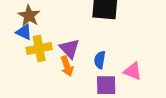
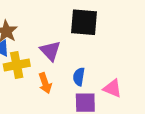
purple triangle: (69, 49) -> (50, 51), moved

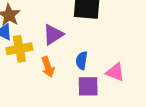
purple triangle: (50, 51) -> (53, 35), turned 40

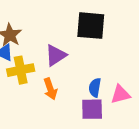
blue semicircle: (82, 60) -> (95, 88), moved
pink triangle: (115, 72) -> (120, 94), turned -36

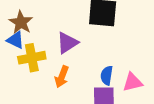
orange arrow: (50, 89) -> (62, 77), turned 40

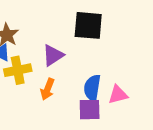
blue semicircle: (107, 75) -> (92, 88), size x1.4

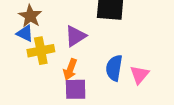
pink triangle: (118, 95) -> (139, 75), turned -36
purple square: (90, 110) -> (76, 89), moved

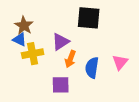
orange arrow: (70, 69) -> (70, 59), moved
pink triangle: (139, 75) -> (120, 62), moved

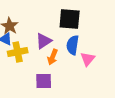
pink triangle: (120, 62) -> (88, 59), moved
blue semicircle: (92, 68) -> (73, 45), moved

